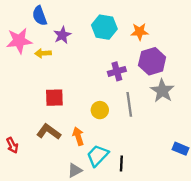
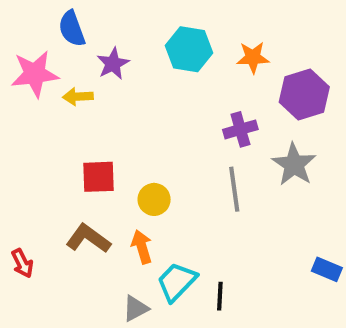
purple hexagon: (152, 61) -> (304, 94), moved
purple cross: (117, 71) -> (240, 129), moved
yellow circle: (100, 110) -> (154, 199), moved

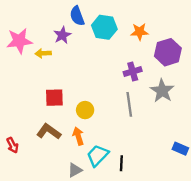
blue semicircle: (72, 29) -> (77, 16), moved

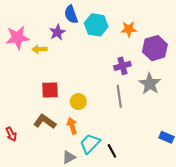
black line: (121, 163) -> (112, 151), turned -32

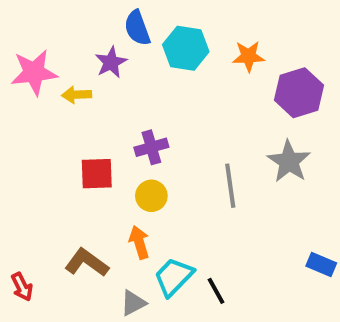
purple cross: (122, 66) -> (151, 147), moved
brown L-shape: (45, 122) -> (87, 263), moved
red arrow: (11, 134) -> (22, 287), moved

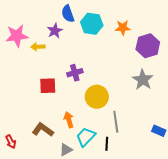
gray line: (230, 186) -> (116, 122), moved
yellow circle: (151, 196) -> (97, 97), moved, size x1.5
black line: (216, 291) -> (107, 144), turned 32

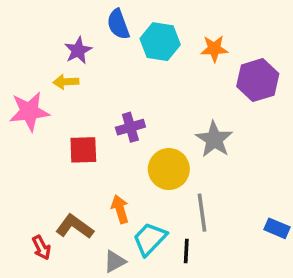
purple star: (55, 31) -> (78, 50), moved
pink star: (17, 36) -> (29, 111), moved
gray star: (143, 80) -> (214, 139), moved
red arrow: (11, 142) -> (41, 248), moved

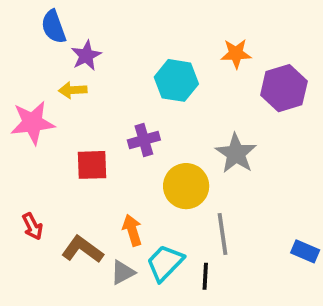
blue semicircle: (118, 24) -> (54, 27), moved
cyan hexagon: (160, 42) -> (176, 80), moved
red arrow: (41, 248) -> (32, 226), moved
gray triangle: (115, 262) -> (123, 272), moved

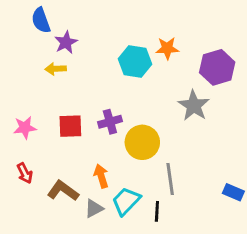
orange star: (236, 54) -> (167, 48), moved
pink star: (32, 123) -> (25, 128), moved, size x0.7
purple cross: (144, 140) -> (110, 122), moved
gray star: (236, 153) -> (194, 106), moved

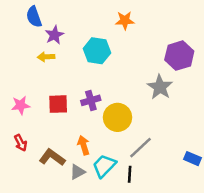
orange star: (167, 48) -> (125, 20), moved
cyan hexagon: (135, 61) -> (97, 51), moved
gray line: (170, 179) -> (141, 148), turned 55

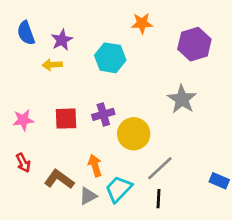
blue semicircle: (34, 17) -> (26, 33), moved
purple hexagon: (179, 56) -> (194, 44), moved
black line: (130, 174) -> (159, 199), moved

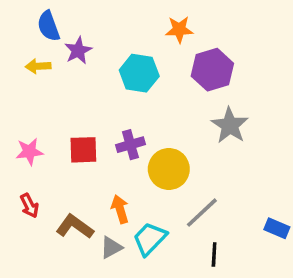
blue semicircle: (26, 33) -> (49, 26), moved
purple hexagon: (194, 44) -> (212, 70), moved
yellow arrow: (52, 65) -> (38, 66), moved
black line: (159, 199) -> (214, 254), moved

